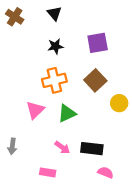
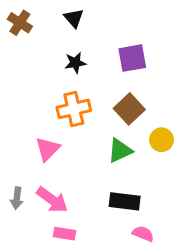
green triangle: (67, 113) -> (120, 150), moved
pink arrow: (62, 147) -> (52, 200), moved, size x1.5

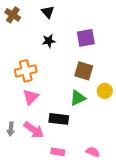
orange cross: (74, 109) -> (26, 71), moved
brown square: (129, 109) -> (84, 71), turned -30
black rectangle: (125, 201) -> (59, 119), moved
pink rectangle: (65, 234) -> (58, 152), moved

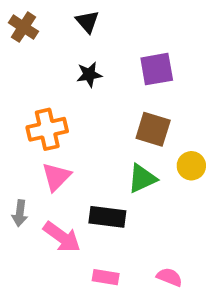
gray arrow: (11, 129) -> (20, 213), moved

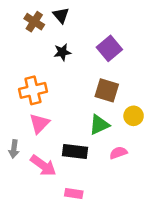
brown cross: (23, 27) -> (34, 22), moved
purple square: (157, 69) -> (109, 48), turned -30
pink semicircle: (169, 277) -> (118, 153), moved, turned -42

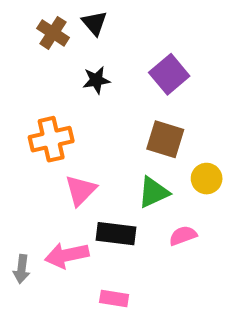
pink triangle: (39, 123) -> (81, 190), moved
gray arrow: (14, 149) -> (22, 269), moved
pink arrow: (43, 165) -> (67, 255), turned 132

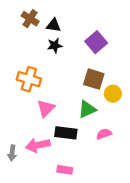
black triangle: (94, 23) -> (54, 25), moved, turned -40
orange cross: (51, 139) -> (29, 79), turned 30
yellow circle: (207, 179) -> (113, 94), moved

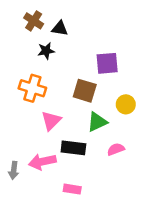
purple square: (96, 42) -> (107, 63), moved, turned 35
black star: (55, 45) -> (46, 51), moved
brown square: (94, 79) -> (85, 91), moved

